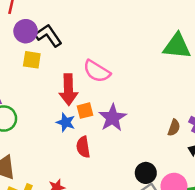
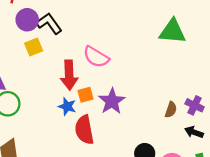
yellow square: (32, 60) -> (34, 47), turned -30
red semicircle: (83, 147) -> (84, 130), size x1.4

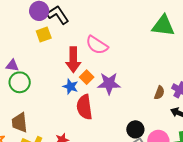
orange square: (85, 95) -> (87, 77), turned -32
purple star: (112, 101) -> (109, 83), turned 30

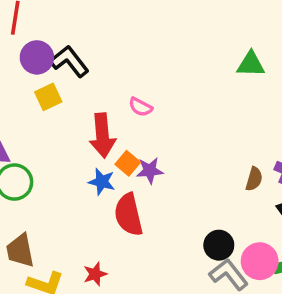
green triangle: (163, 26) -> (251, 64), size x0.7
pink semicircle: (97, 45) -> (141, 107), size x0.6
purple star: (109, 83) -> (150, 170), moved, size x0.7

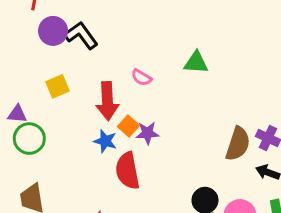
green triangle: (251, 64) -> (196, 63), moved
yellow square: (48, 97) -> (57, 86), moved
brown semicircle: (254, 179) -> (238, 144), size x1.6

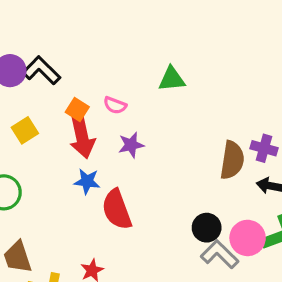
orange square: (128, 126) -> (77, 110), moved
purple star: (147, 133) -> (131, 145), moved

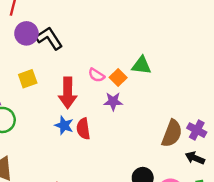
orange square: (77, 110) -> (118, 78), moved
purple star: (131, 145) -> (113, 101), moved
red semicircle: (117, 210) -> (83, 129), moved, size x0.7

